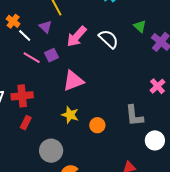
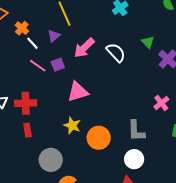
purple triangle: (45, 27) -> (54, 36), turned 32
red rectangle: (26, 123) -> (27, 130), turned -40
orange circle: (97, 125) -> (99, 138), size x1.5
white circle: (155, 140) -> (134, 159), moved

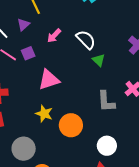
green triangle: (148, 42) -> (99, 60), moved
pink arrow: (84, 48) -> (54, 36), size x0.7
gray L-shape: (136, 131) -> (106, 101), moved

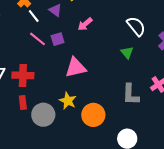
purple triangle: (23, 25) -> (55, 10), turned -48
white semicircle: (86, 40) -> (136, 26), moved
gray circle: (24, 149) -> (43, 115), moved

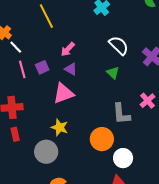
purple triangle: (55, 10) -> (71, 69), moved
pink line: (37, 39) -> (22, 69), turned 42
gray circle: (43, 115) -> (46, 152), moved
orange circle: (93, 115) -> (102, 139), moved

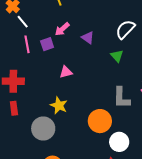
white semicircle: (119, 45) -> (125, 29), turned -95
pink arrow: (68, 49) -> (62, 29), moved
purple triangle: (71, 69) -> (88, 38), moved
pink triangle: (63, 93) -> (66, 72), size x0.6

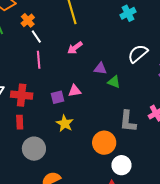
purple triangle: (88, 38) -> (100, 69), moved, turned -32
purple square: (47, 44) -> (57, 97), moved
green triangle: (117, 56) -> (114, 82), moved, turned -32
gray circle: (43, 128) -> (34, 149), moved

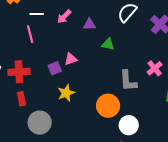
white line: (36, 37) -> (37, 14), moved, turned -48
purple triangle: (100, 69) -> (89, 24), moved
yellow star: (65, 123) -> (66, 93), turned 30

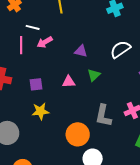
pink arrow: (64, 17) -> (45, 42), moved
green triangle: (108, 44) -> (94, 75), turned 48
pink triangle: (71, 59) -> (69, 82), moved

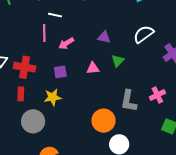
pink arrow: (45, 42) -> (66, 43), moved
yellow star: (40, 111) -> (53, 97), moved

